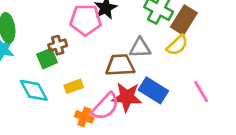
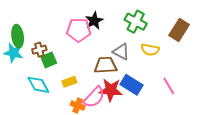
brown rectangle: (184, 20) -> (179, 30), moved
brown cross: (58, 45) -> (39, 50), moved
yellow semicircle: (177, 45) -> (150, 50), turned 54
gray triangle: (140, 48) -> (121, 52), turned 30

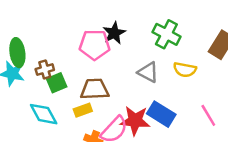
brown trapezoid: (106, 65) -> (95, 89), moved

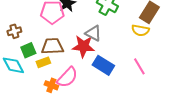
yellow semicircle: (185, 70) -> (140, 30), moved
green square: (57, 83) -> (28, 50), moved
red star: (135, 121) -> (83, 46), moved

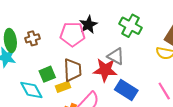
brown cross: (14, 31) -> (32, 38), moved
brown trapezoid: (52, 46) -> (73, 70), turned 90

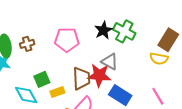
black star: (88, 25) -> (103, 30), moved
brown trapezoid: (73, 70) -> (81, 78), moved

